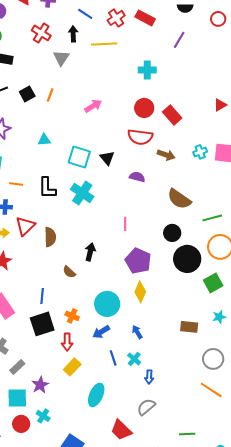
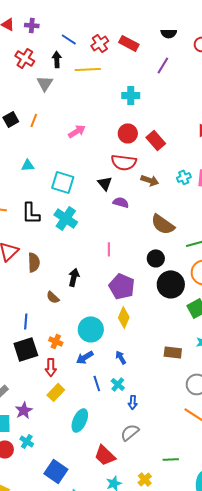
black triangle: (107, 158) -> (105, 183), moved

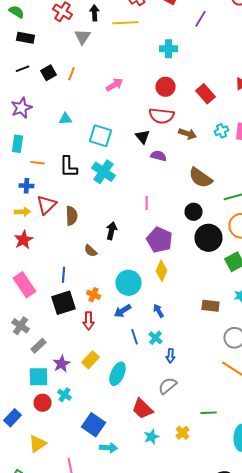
red rectangle: (156, 140) -> (206, 94), moved
yellow rectangle: (56, 392) -> (90, 360), moved

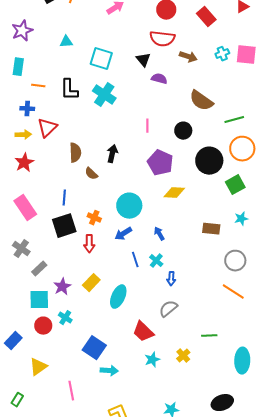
black circle: (194, 212) -> (183, 131), moved
brown semicircle: (72, 216) -> (75, 153), moved
yellow diamond: (162, 271) -> (174, 193), moved, turned 70

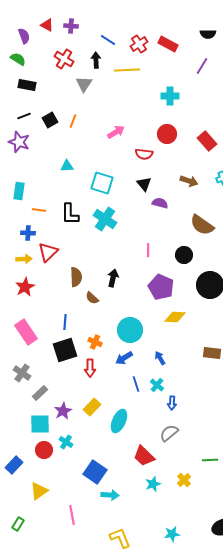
purple star: (22, 31) -> (19, 142), moved, turned -30
red semicircle: (162, 39) -> (144, 154), moved, size x0.7

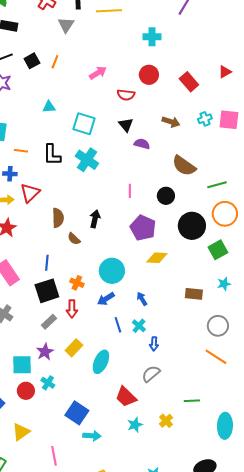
gray rectangle: (40, 393) -> (49, 322), moved

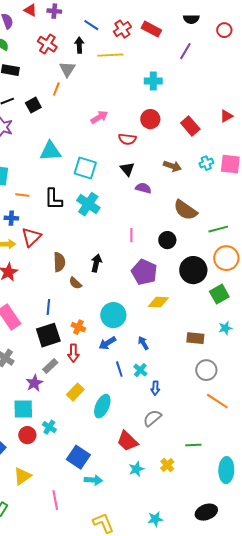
orange line: (55, 62) -> (56, 89), moved
cyan triangle: (49, 107) -> (50, 151), size x1.6
gray circle: (218, 326) -> (206, 370), moved
purple star: (45, 352) -> (34, 383), moved

